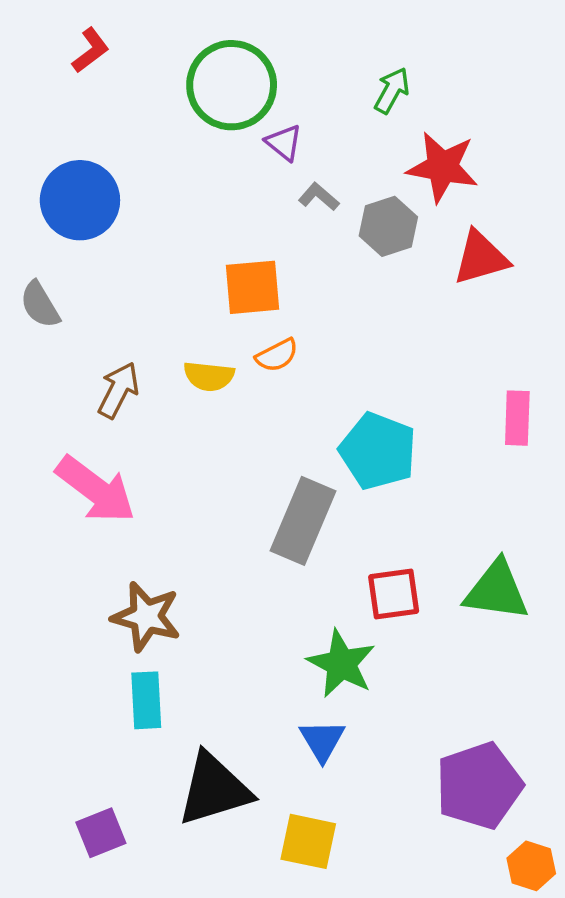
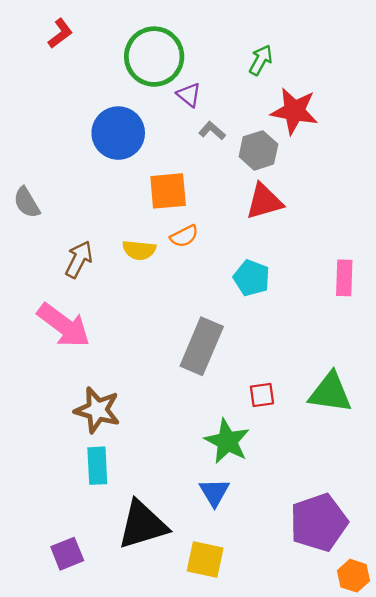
blue circle: (80, 200) -> (118, 133), moved
red triangle: (481, 258) -> (264, 201), moved
cyan pentagon: (378, 451) -> (251, 278), moved, size x0.7
red square: (394, 594) -> (262, 395), size x0.7

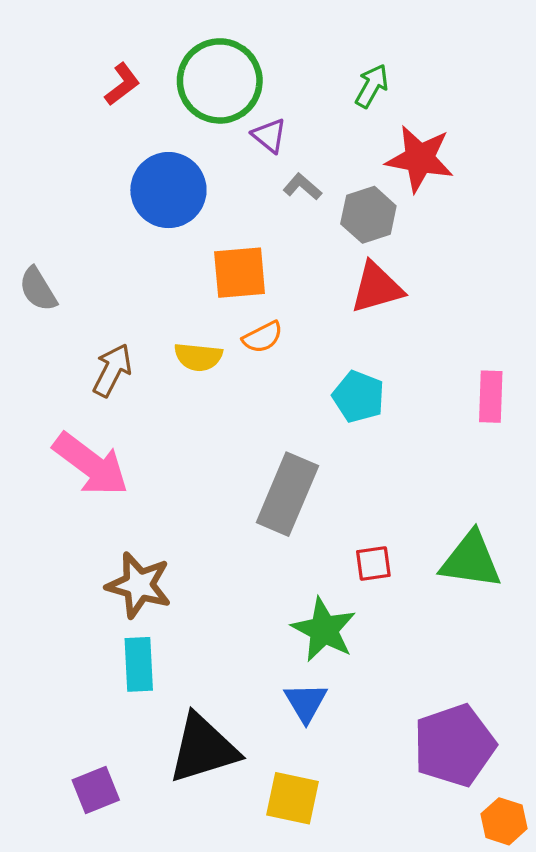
red L-shape: (60, 33) -> (122, 84), moved

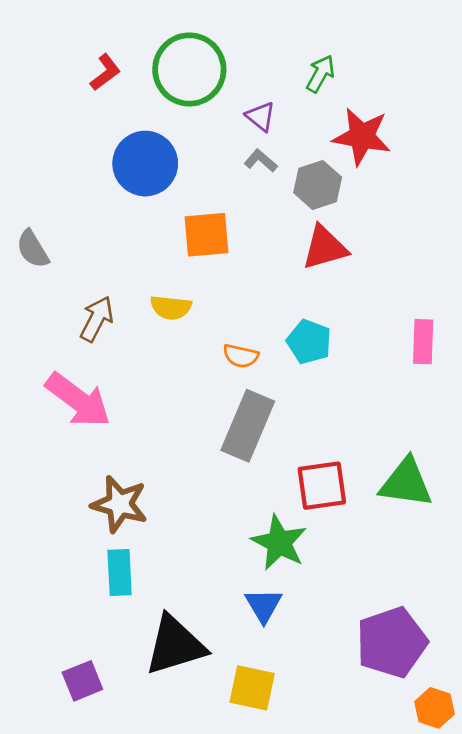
purple triangle: (269, 136) -> (261, 117), moved
orange semicircle: (263, 337) -> (241, 356), moved, turned 40
red square: (373, 564) -> (322, 486), size x1.6

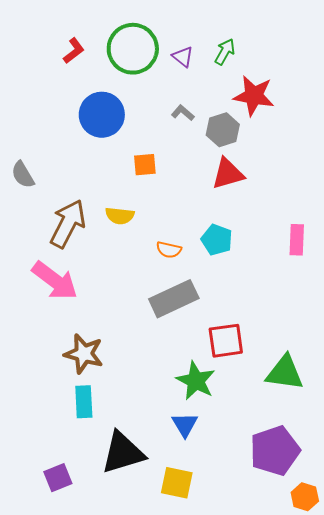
purple triangle: (261, 117) -> (183, 57), moved
orange square: (206, 235) -> (145, 165), size x0.7
brown arrow: (97, 319) -> (68, 224), size x1.5
gray rectangle: (248, 426) -> (174, 299), turned 42
green triangle: (406, 483) -> (285, 373), moved

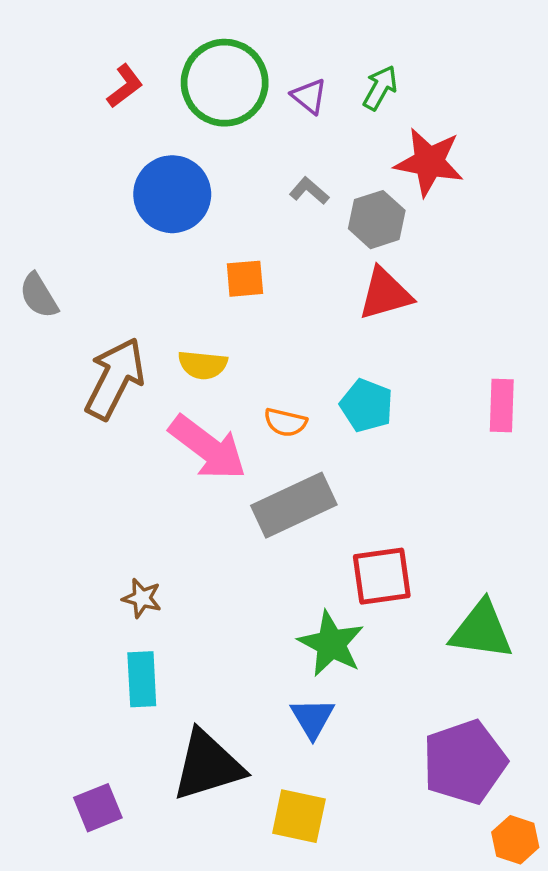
pink arrow: (55, 281) -> (208, 448), moved
brown star: (84, 354) -> (142, 598), size x0.6

